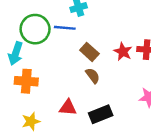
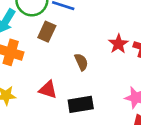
brown rectangle: (89, 52) -> (47, 32), moved, turned 60

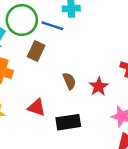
red star: (118, 44) -> (99, 87), moved

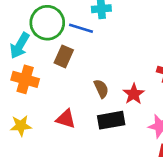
black rectangle: (68, 122) -> (111, 120), moved

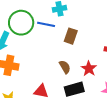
brown rectangle: (64, 56) -> (71, 36), moved

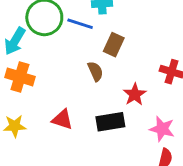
brown semicircle: (65, 67) -> (95, 71), moved

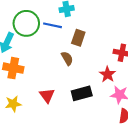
red star: (135, 94) -> (108, 74), moved
red triangle: (62, 119) -> (47, 95), turned 42

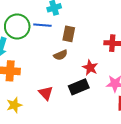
brown semicircle: (67, 58) -> (61, 55), turned 104
red star: (108, 74) -> (90, 68), moved

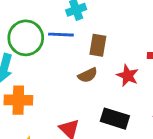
red star: (90, 68) -> (128, 76), moved
black rectangle: (79, 87) -> (115, 119), turned 42

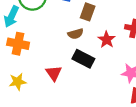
black rectangle: (115, 119) -> (83, 59), moved

